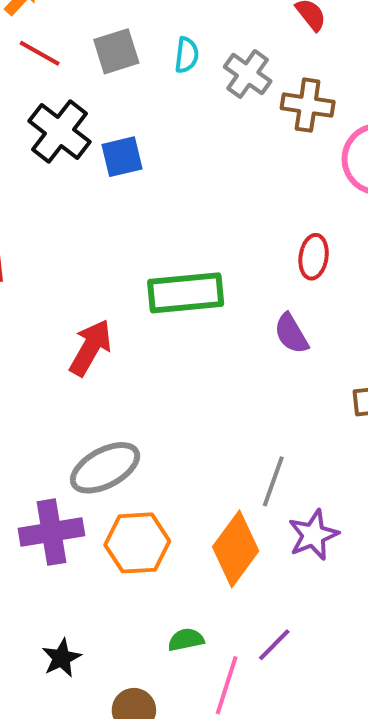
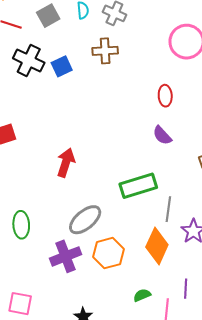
brown cross: (308, 105) -> (105, 51), moved
green rectangle: (186, 293) -> (138, 186), moved
purple line: (274, 645) -> (186, 289), turned -30

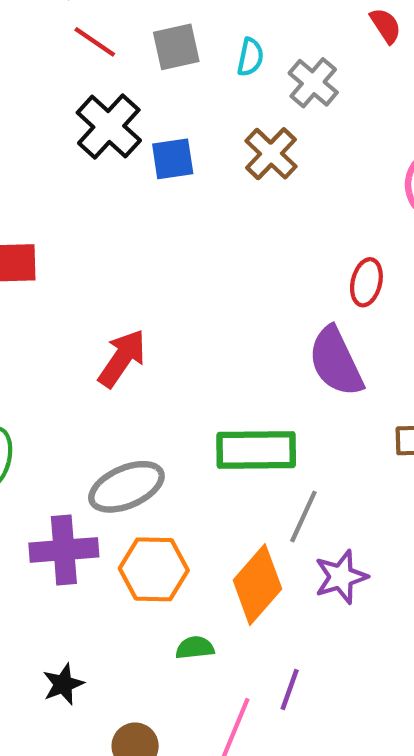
brown cross: (105, 51) -> (271, 154), turned 30
purple semicircle: (162, 135) -> (336, 362), size x1.6
green semicircle: (142, 295) -> (195, 648), moved

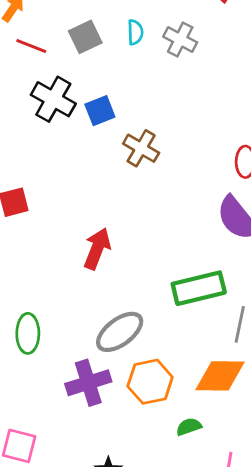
brown cross: (271, 154) -> (141, 148), moved
orange diamond: (257, 585) -> (220, 376), turned 63

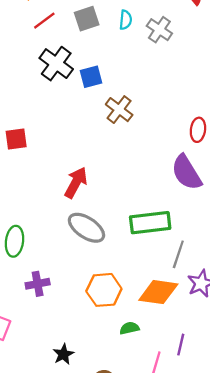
red line: (31, 46) -> (44, 21), turned -65
gray ellipse: (120, 332) -> (86, 228), moved, turned 63
purple cross: (88, 383) -> (38, 284), moved, size x0.7

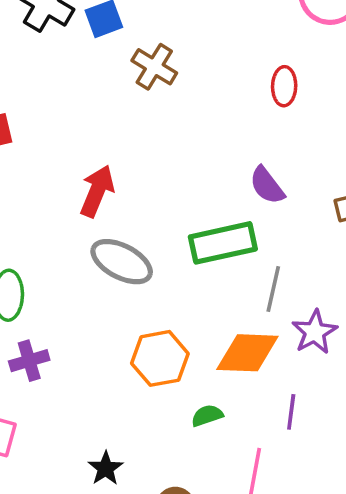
purple semicircle: (187, 173) -> (267, 185), moved, size x0.7
purple cross: (38, 284) -> (29, 361), moved
purple line: (181, 345) -> (291, 412), moved

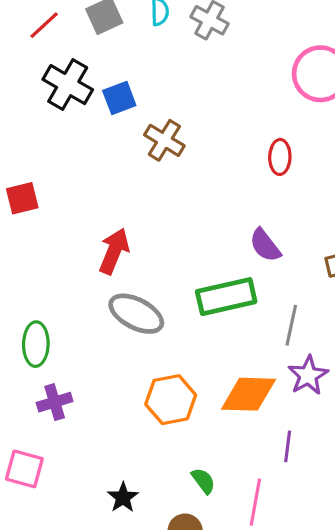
gray line: (273, 289) -> (291, 325), moved
green semicircle: (207, 416) -> (203, 481), moved, turned 72

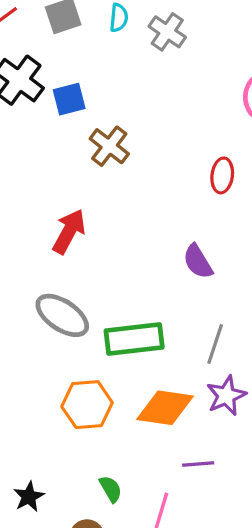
red arrow: (114, 251) -> (69, 231), moved
green rectangle: (226, 297) -> (134, 339), moved
purple line: (288, 446) -> (198, 464), turned 72

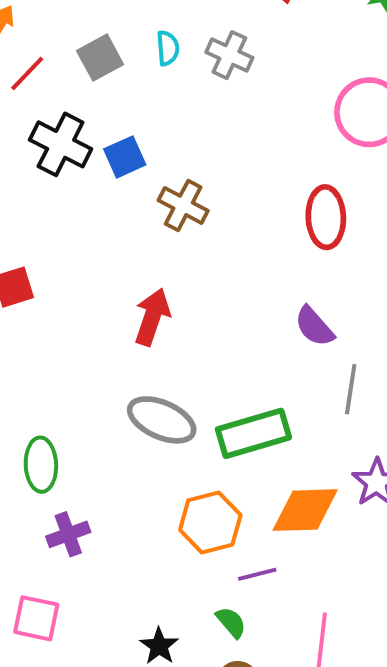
red ellipse: (222, 175) -> (326, 217), size x1.4
gray line: (215, 344) -> (351, 389), moved
purple line: (198, 464) -> (257, 574), moved
green semicircle: (111, 489) -> (231, 622), moved

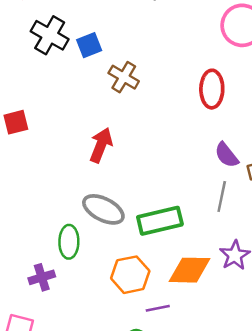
purple semicircle: (314, 326) -> (227, 155), moved
green ellipse: (41, 465) -> (69, 242), moved

